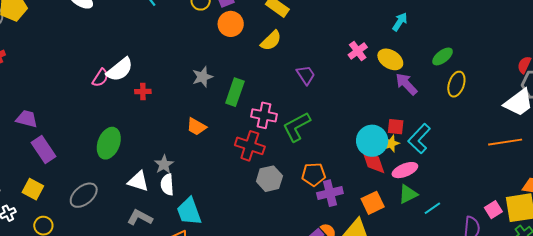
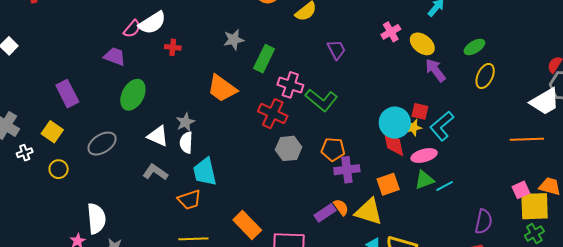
purple trapezoid: (27, 119) -> (115, 56), moved
orange trapezoid: (196, 127) -> (222, 88), size x1.5
green L-shape: (297, 127) -> (321, 100), turned -120
cyan line: (432, 208) -> (445, 186), moved
pink square: (493, 210) -> (521, 190), moved

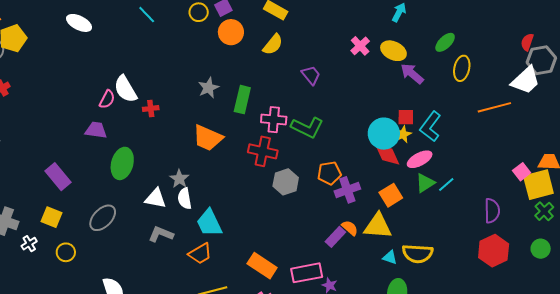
white semicircle: (152, 23) -> (125, 89), turned 104
orange line: (527, 139) -> (494, 107), moved

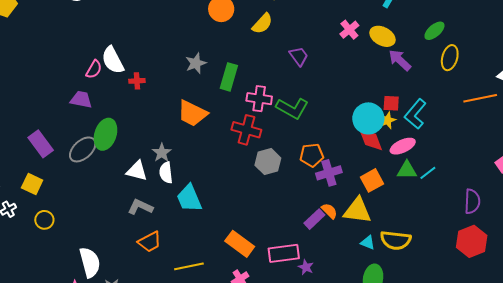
green triangle: (425, 183) -> (407, 170), turned 30
gray ellipse: (103, 218) -> (83, 149), moved
orange trapezoid: (200, 254) -> (150, 242), moved

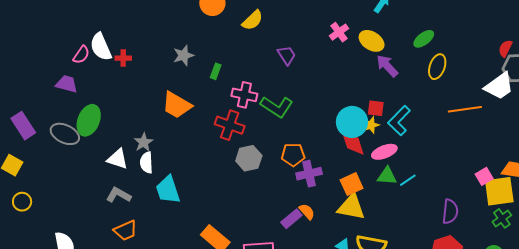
green rectangle: (229, 77) -> (216, 71), size x0.6
red cross: (137, 81) -> (123, 58), moved
gray ellipse: (83, 149) -> (65, 134), turned 64
yellow triangle: (357, 211) -> (351, 207), moved

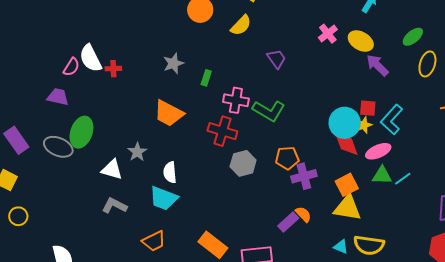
white semicircle: (146, 163) -> (170, 172), moved
cyan trapezoid: (168, 190) -> (164, 198), turned -48
orange trapezoid: (126, 230) -> (154, 241), moved

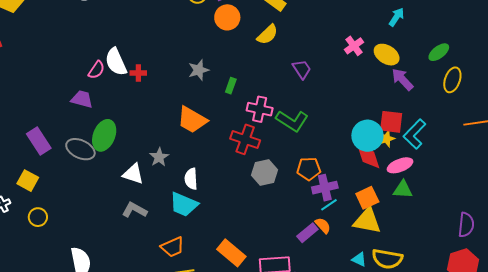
red square: (368, 108) -> (391, 122), size x1.4
cyan line: (403, 179) -> (329, 205), moved

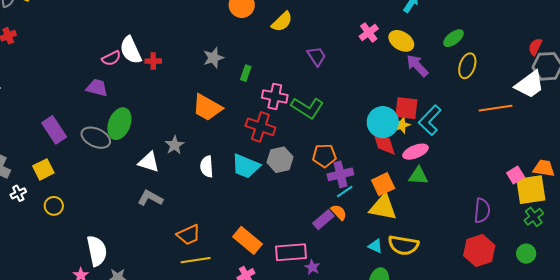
pink semicircle: (96, 70) -> (111, 58), turned 30
yellow square: (28, 181) -> (43, 169), turned 35
cyan trapezoid: (184, 204) -> (246, 166), moved

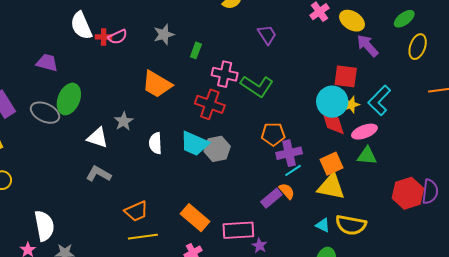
pink semicircle: (111, 58) -> (118, 37), moved
red square: (406, 108) -> (346, 76), moved
gray hexagon: (280, 160) -> (217, 149), moved
red hexagon: (479, 250) -> (408, 193), moved

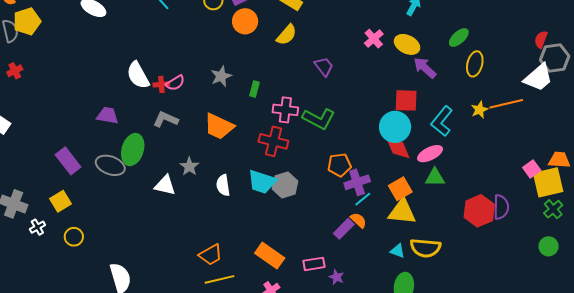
yellow star: (351, 105) -> (479, 110), moved
gray L-shape: (98, 174) -> (166, 119), moved
pink rectangle: (238, 230) -> (314, 264), size x0.7

